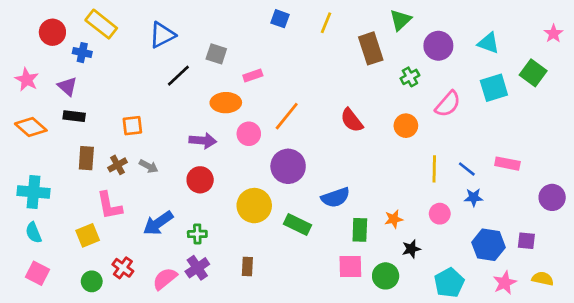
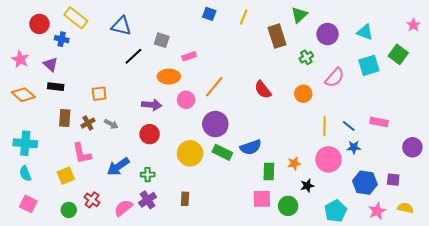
blue triangle: (162, 35) -> (121, 26), turned 40
pink circle: (440, 214) -> (329, 159), size x1.6
green rectangle: (298, 224) -> (222, 152), moved

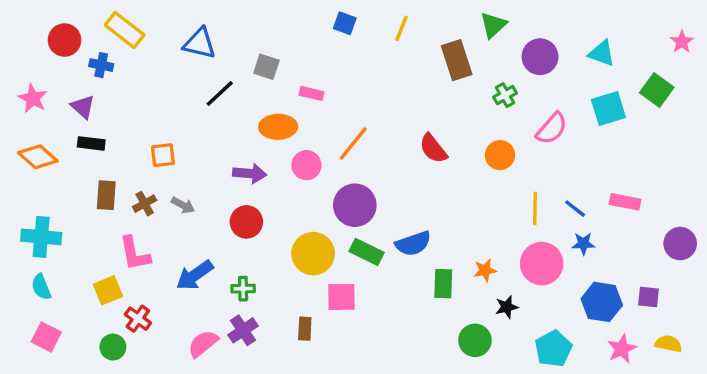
pink rectangle: (189, 56) -> (311, 93), turned 32
pink square: (262, 199) -> (341, 297), moved
red cross: (92, 200) -> (138, 319), moved

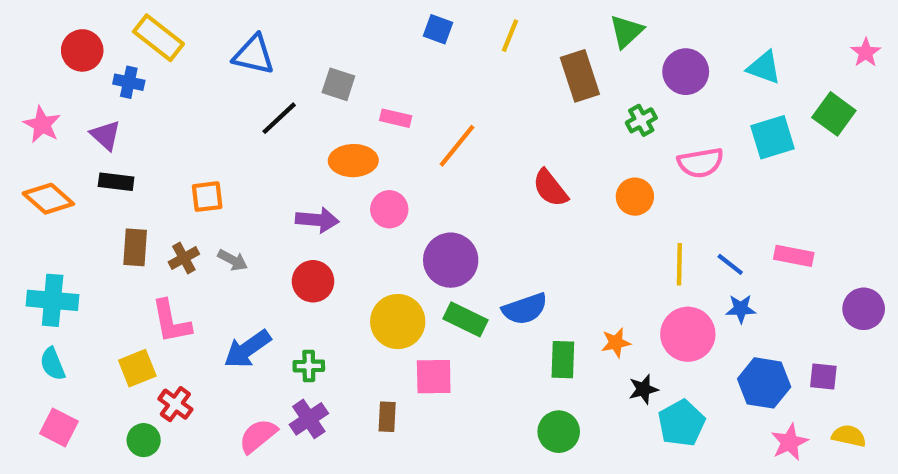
pink semicircle: (552, 128) -> (701, 163), turned 39
orange line: (353, 143) -> (457, 146), moved
green circle: (475, 340) -> (559, 432), moved
cyan pentagon: (553, 349) -> (681, 423), moved

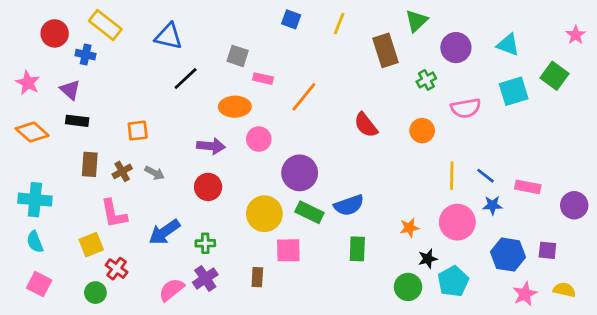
gray square: (338, 84) -> (238, 56), moved
pink rectangle: (794, 256) -> (528, 187), moved
green rectangle: (563, 360) -> (357, 249), moved
green circle: (559, 432) -> (408, 287), moved

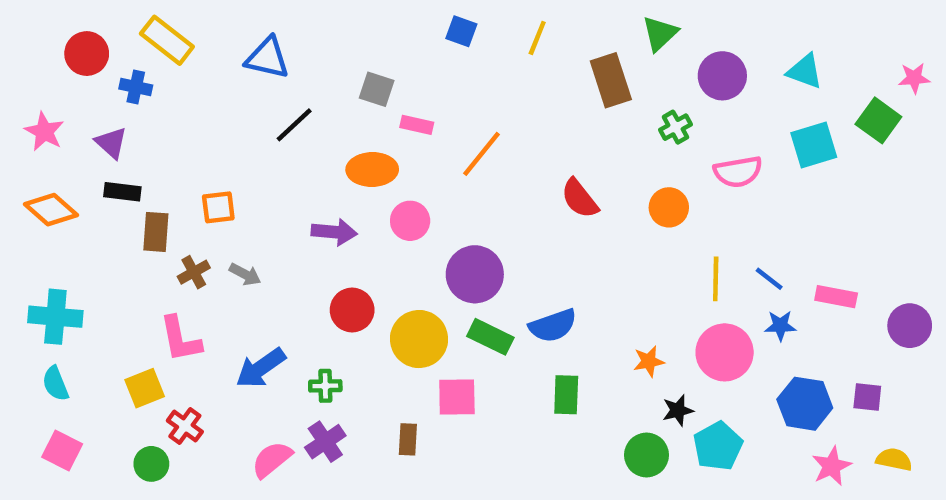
pink star: (576, 35) -> (914, 78), moved, turned 30
brown rectangle: (90, 164) -> (156, 232), moved
red circle: (208, 187) -> (352, 310), moved

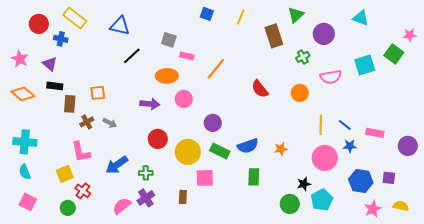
cyan triangle: (805, 71) -> (361, 18), moved
purple circle: (475, 274) -> (213, 123), size x0.7
orange star: (649, 361) -> (281, 149), moved

